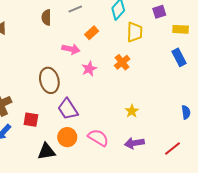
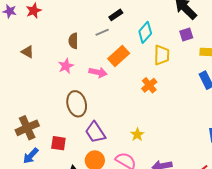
orange rectangle: (92, 33) -> (119, 56), size x1.5
pink star: (89, 69) -> (66, 66), moved
yellow star: (132, 111) -> (137, 135), moved

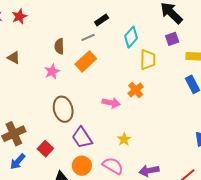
orange rectangle: (119, 56) -> (86, 61), moved
pink arrow: (98, 72) -> (111, 103), moved
red square: (58, 143) -> (45, 149), turned 35

